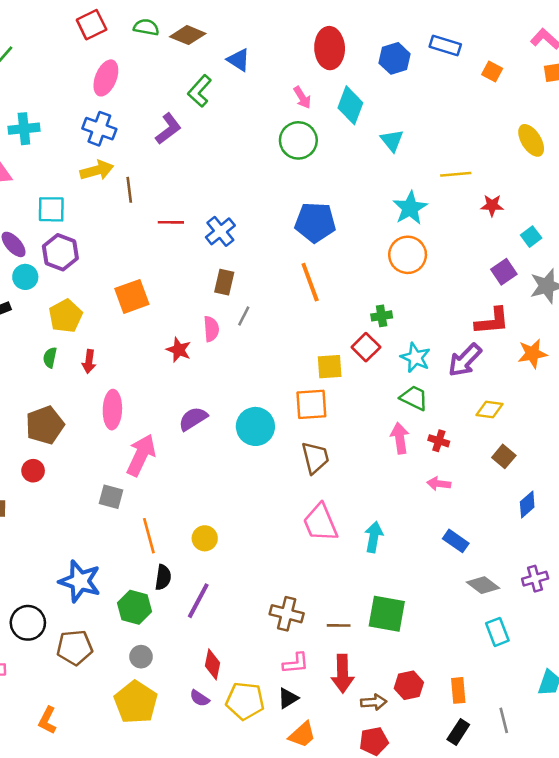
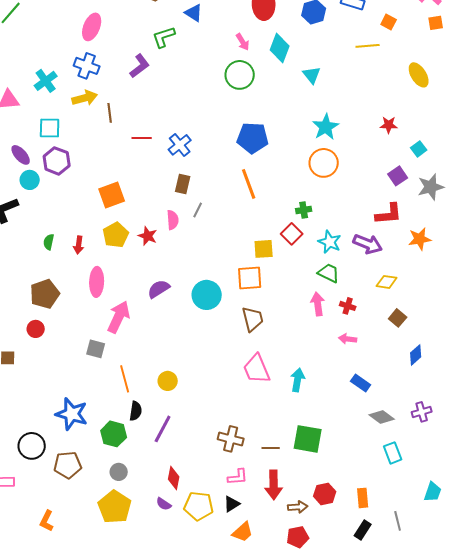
green L-shape: (200, 91) -> (164, 37), turned 30
cyan cross: (24, 129) -> (46, 81), moved, turned -30
yellow line: (456, 174) -> (368, 46), moved
yellow pentagon: (66, 316) -> (116, 235), moved
purple arrow: (465, 360) -> (368, 244), turned -112

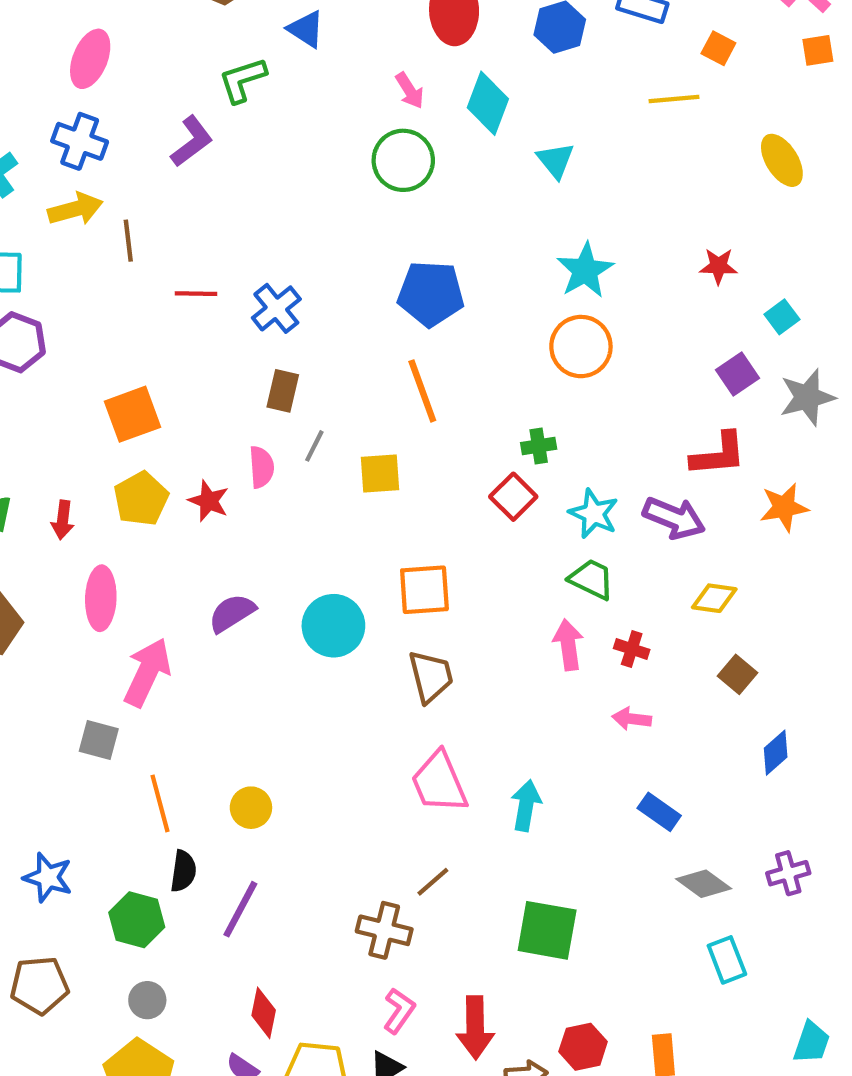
yellow square: (264, 249) -> (380, 473), moved
blue star: (72, 414) -> (48, 877), size x0.7
brown line: (271, 448) -> (433, 882), moved, turned -42
pink L-shape: (238, 477) -> (399, 1011), turned -50

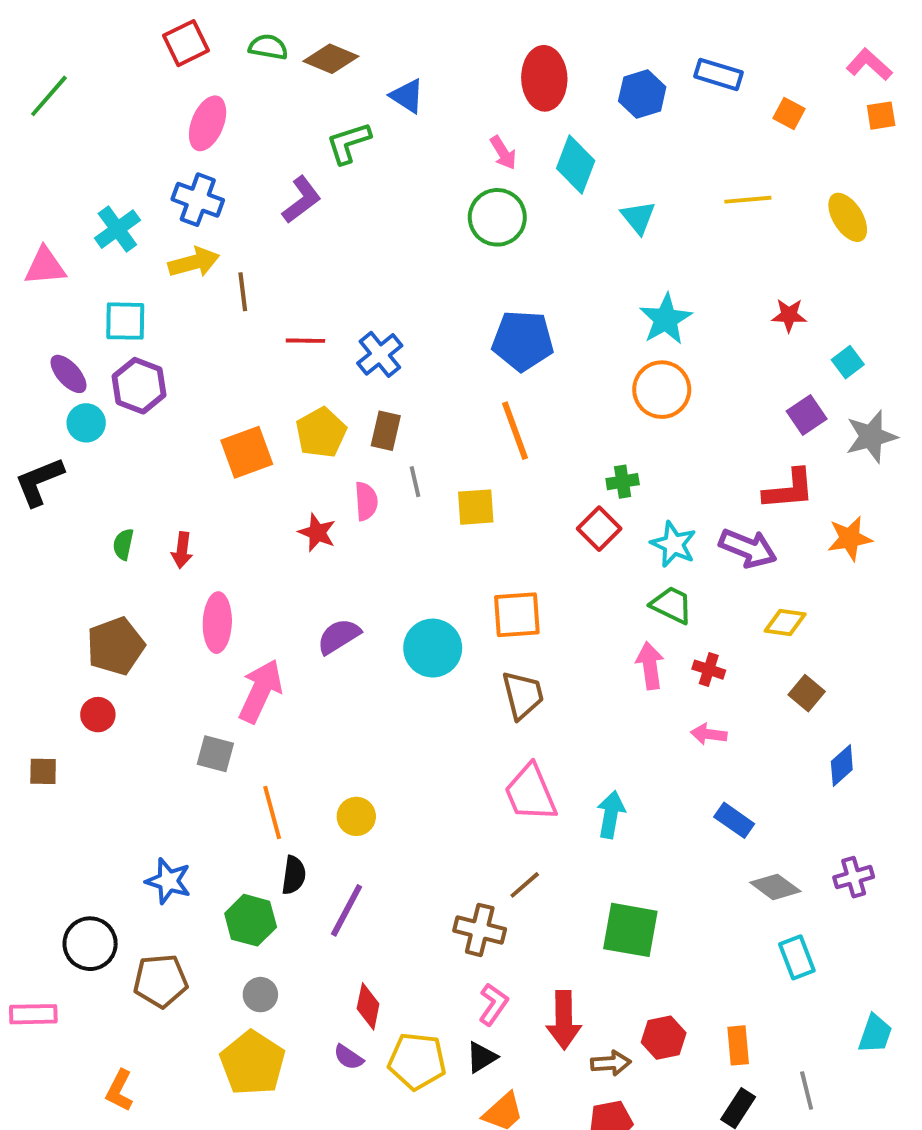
yellow line: (674, 99) -> (748, 200), moved
gray line: (314, 446) -> (415, 482), turned -40
yellow pentagon: (141, 499) -> (321, 433), moved

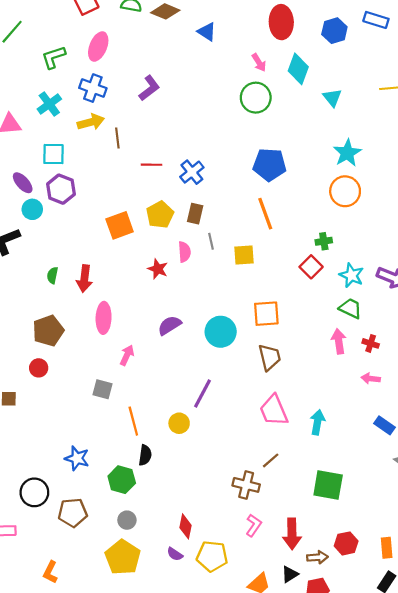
green L-shape: (348, 143) -> (54, 57), moved
red arrow: (182, 550) -> (84, 279), size x1.4
pink arrow: (260, 691) -> (127, 355), size x0.6
purple line: (347, 910) -> (203, 393), moved
black triangle: (482, 1057) -> (290, 574), moved

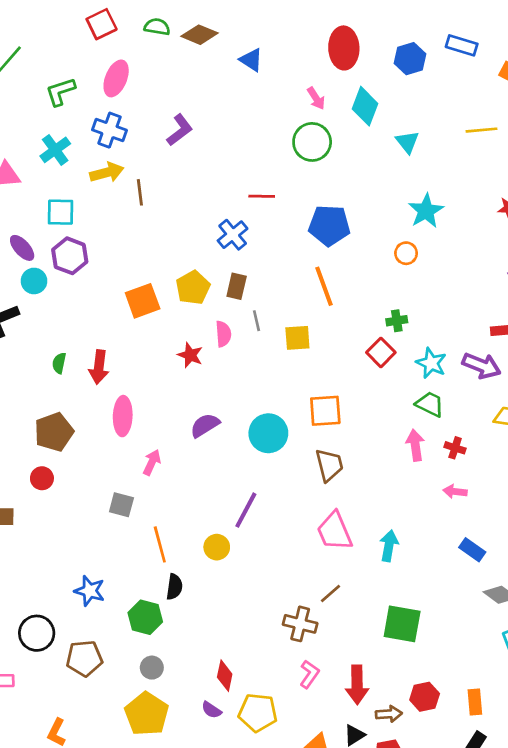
red line: (151, 165) -> (262, 196), moved
orange circle: (345, 191) -> (406, 253), moved, size x0.6

